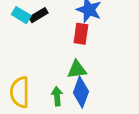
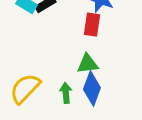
yellow semicircle: (20, 92) -> (25, 88), turned 44

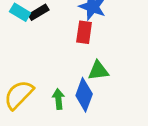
green triangle: (88, 64) -> (98, 71), moved

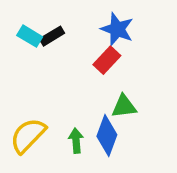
red rectangle: (84, 32) -> (107, 60), turned 35

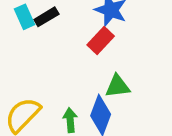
cyan rectangle: (30, 36) -> (24, 17), turned 35

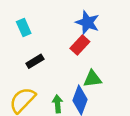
black rectangle: (46, 17) -> (35, 61), moved

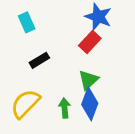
green triangle: (92, 79) -> (88, 80), moved, turned -36

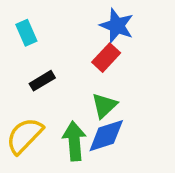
blue diamond: (90, 104) -> (106, 136), turned 52
green arrow: (65, 108) -> (74, 141), size x1.5

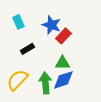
blue star: (117, 26) -> (51, 25), moved
green triangle: (104, 105) -> (62, 63), turned 42

